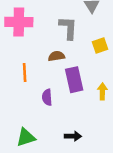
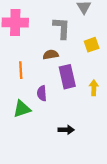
green triangle: (26, 137) -> (22, 109), moved

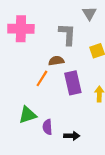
orange line: (21, 70) -> (42, 78), moved, turned 35
purple semicircle: (42, 93) -> (47, 127), moved

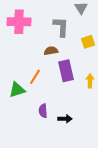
orange line: (42, 78) -> (35, 77), moved
green triangle: (28, 115) -> (17, 90), moved

